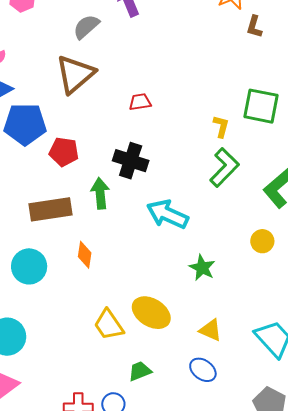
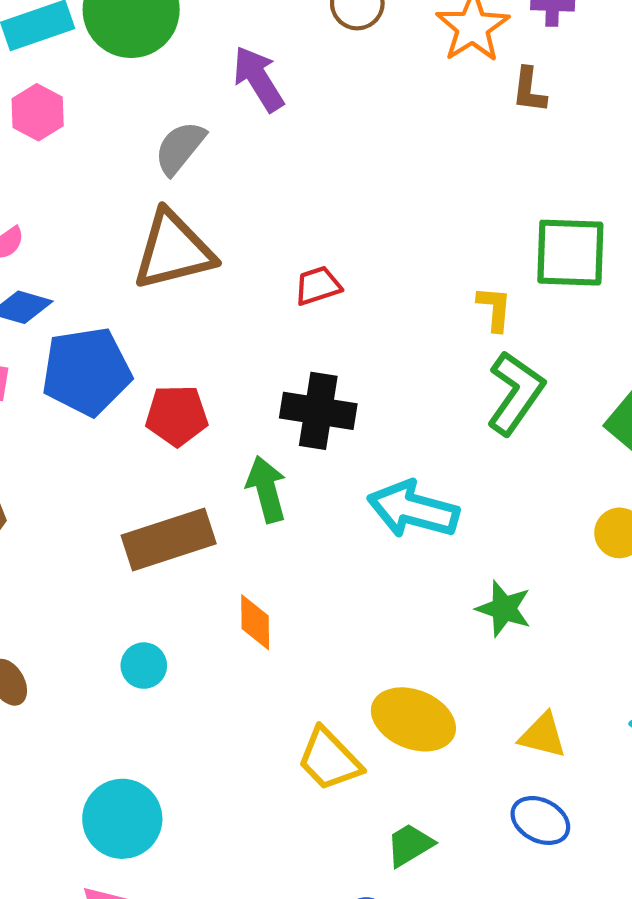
brown triangle: (75, 74) -> (173, 250), turned 36
cyan circle: (29, 266) -> (144, 666), size x0.6

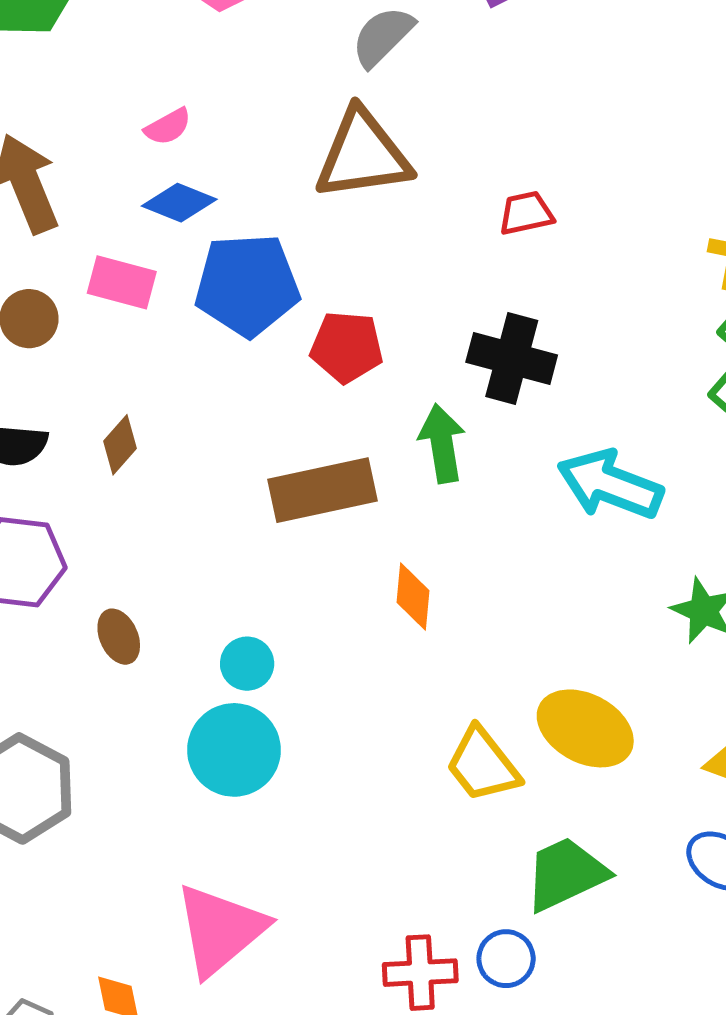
cyan circle: (144, 666) -> (247, 664), moved
cyan circle: (122, 819) -> (234, 750), moved
green trapezoid: (410, 845) -> (566, 874), size x1.5

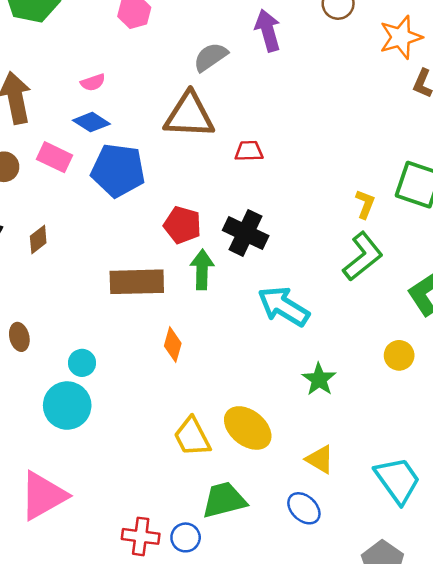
red trapezoid: (526, 213) -> (249, 151), moved
red pentagon: (347, 347) -> (182, 225), moved

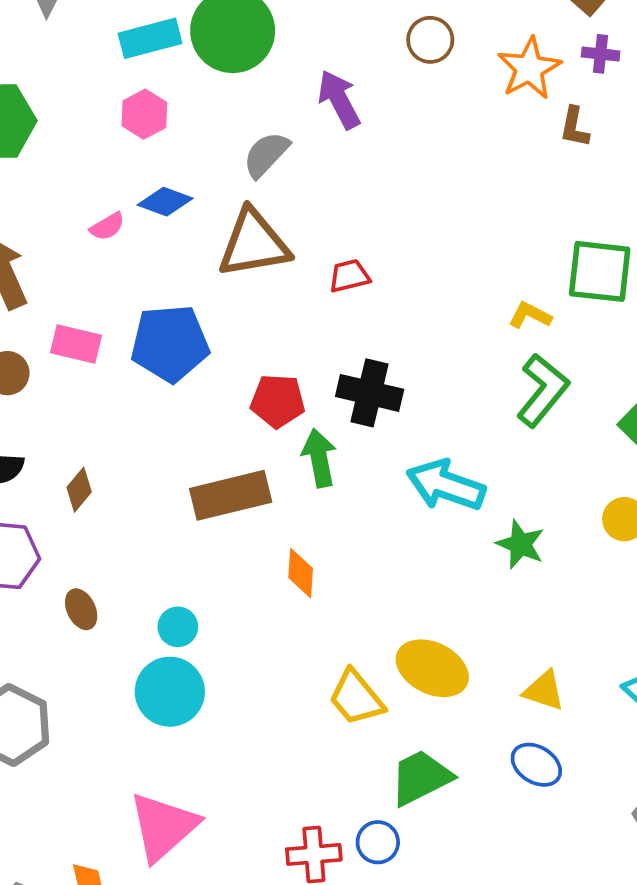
blue diamond: (91, 122) -> (165, 202), moved
yellow L-shape: (365, 204) -> (530, 315), turned -72
brown diamond: (38, 240) -> (79, 490), moved
green star: (319, 379) -> (520, 544), moved

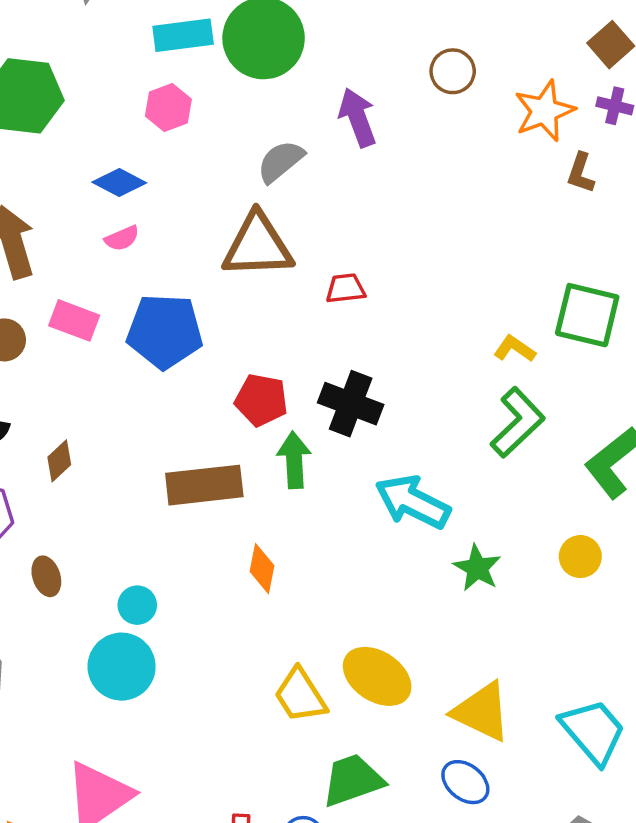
blue diamond: (165, 202) -> (119, 182), moved
pink semicircle: (107, 226) -> (122, 238), moved
yellow triangle: (544, 691) -> (482, 712), size x1.5

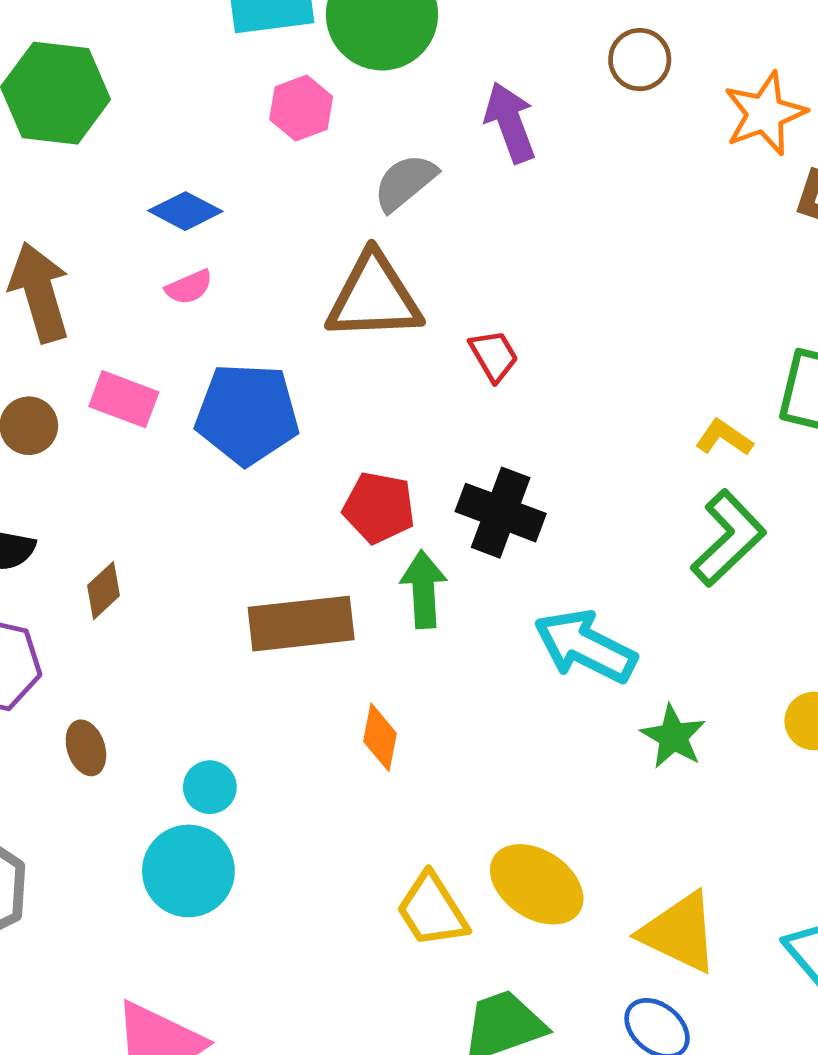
pink hexagon: (168, 108) -> (301, 108), moved
red trapezoid: (346, 289) -> (494, 356), turned 66

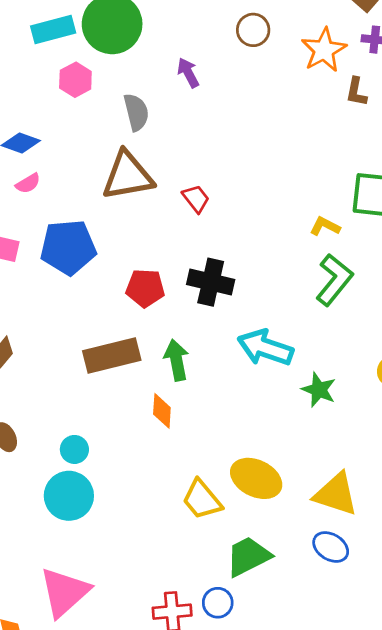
purple arrow: (510, 122) -> (188, 73), size x0.7
gray semicircle: (405, 182) -> (136, 112), turned 123
green arrow: (424, 589) -> (176, 360), moved

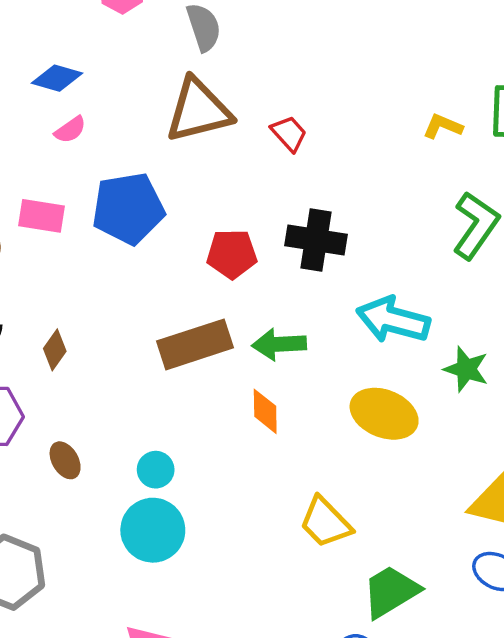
yellow L-shape: (325, 226) -> (443, 126), moved
green arrow: (176, 360) -> (279, 344), turned -78
yellow ellipse: (256, 478) -> (384, 414), moved

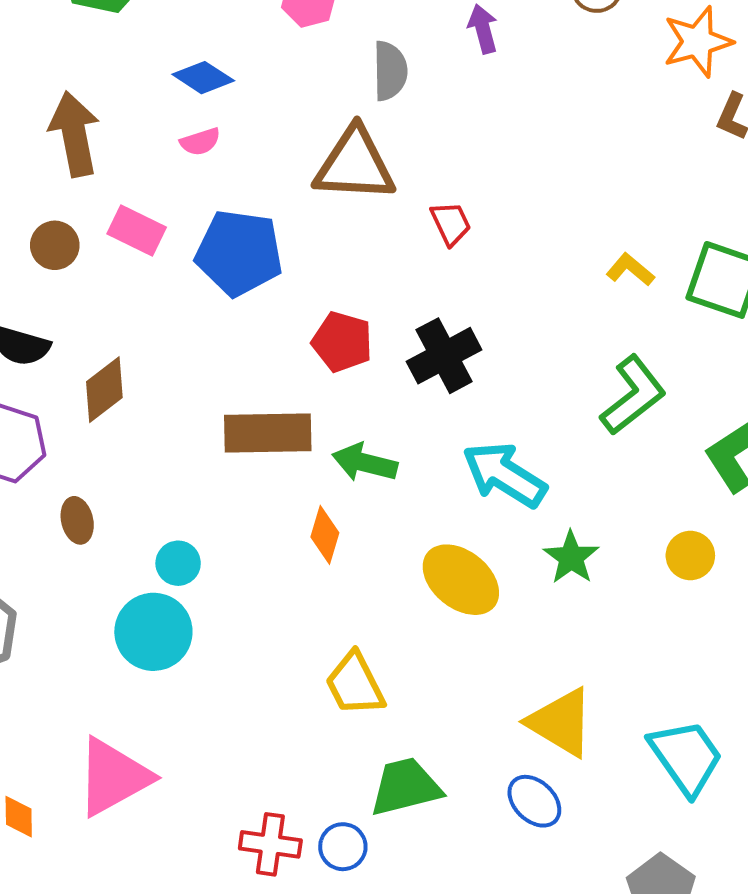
black cross: (316, 240) -> (444, 356), turned 36
brown diamond: (55, 350) -> (104, 390), size x1.4

